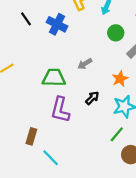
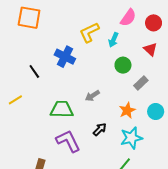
black line: (26, 19) -> (34, 71), moved
purple L-shape: (60, 110) -> (68, 141), turned 140

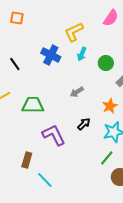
orange square: (29, 18) -> (17, 18), size x0.6
cyan arrow: (113, 40) -> (82, 54), moved
black line: (34, 71) -> (15, 64), moved
green trapezoid: (62, 109) -> (33, 105), moved

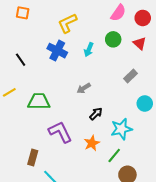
yellow L-shape: (74, 32) -> (67, 23), moved
green circle: (106, 63) -> (113, 39), moved
orange star: (110, 106) -> (92, 143), moved
black arrow: (84, 124) -> (96, 114), moved

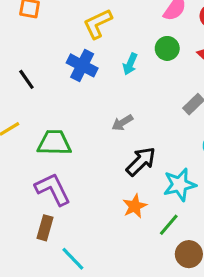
black arrow: (96, 114) -> (141, 161), size x1.5
purple L-shape: (60, 132) -> (53, 189), moved

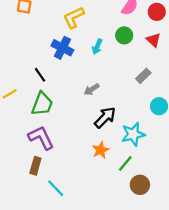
black line: (26, 79) -> (40, 75), moved
green trapezoid: (54, 143) -> (42, 104), turned 110

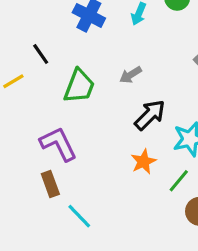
black line: (40, 75) -> (41, 54), moved
green trapezoid: (42, 104) -> (79, 86), moved
brown rectangle: (35, 166) -> (50, 184), turned -36

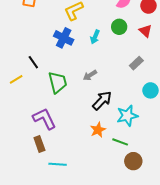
green trapezoid: (79, 86) -> (58, 82), turned -35
green line: (179, 181) -> (120, 142), turned 70
cyan line: (79, 216) -> (58, 164), turned -42

